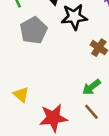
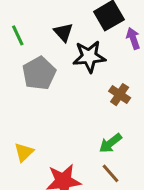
yellow triangle: (21, 94) -> (24, 152), turned 35

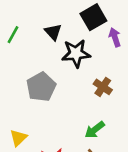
green line: (18, 35) -> (13, 35), turned 54
gray pentagon: (39, 73) -> (41, 87), moved

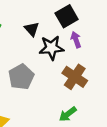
purple arrow: (115, 37) -> (76, 40), moved
brown cross: (103, 87) -> (75, 77), size x1.5

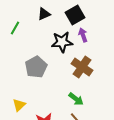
black triangle: (32, 29) -> (44, 14), moved, turned 48
green arrow: (68, 114) -> (76, 99), turned -105

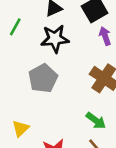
black star: (62, 42) -> (55, 39), moved

